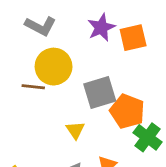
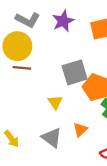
purple star: (101, 27) -> (63, 21), moved
yellow circle: (54, 67) -> (17, 46), moved

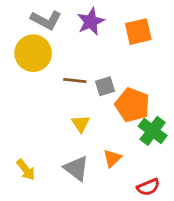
brown line: (22, 68) -> (75, 81), moved
gray square: (75, 72) -> (105, 86), size x0.6

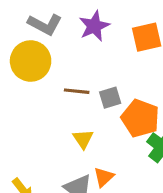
orange triangle: (112, 158) -> (104, 177), moved

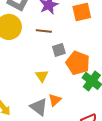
brown line: (77, 91) -> (44, 31), moved

